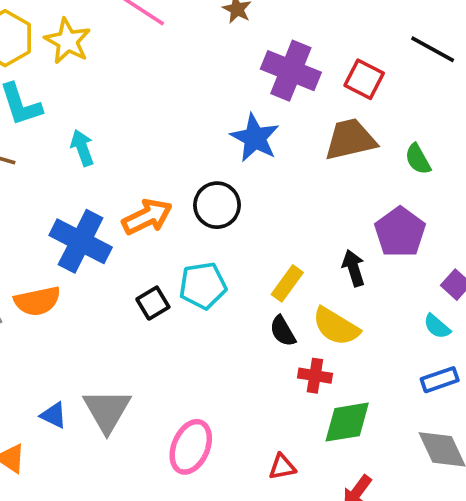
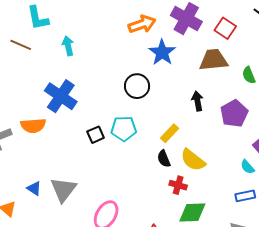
orange arrow: (147, 217) -> (142, 24), moved
black arrow: (354, 268) -> (197, 101), moved

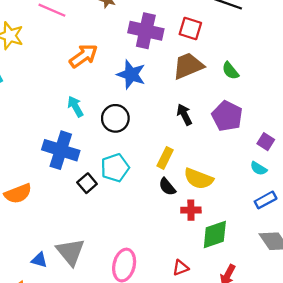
orange arrow: (142, 24) -> (83, 56), moved
cyan arrow: (68, 46) -> (75, 106), moved
blue cross: (61, 96) -> (61, 150), moved

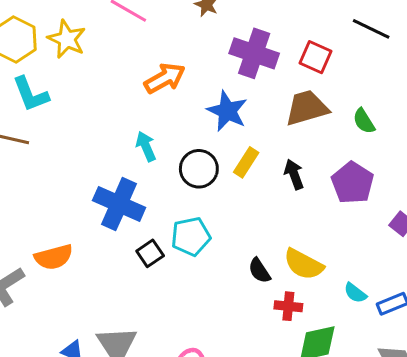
yellow rectangle: (165, 158) -> (246, 162), moved
cyan semicircle: (259, 168) -> (355, 293), moved

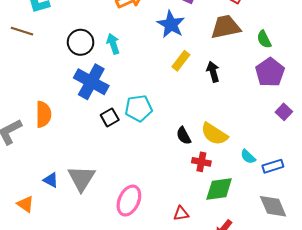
black circle: (199, 169) -> (81, 42), moved
purple pentagon: (353, 183) -> (270, 72), moved
orange semicircle: (54, 257) -> (43, 114), turned -80

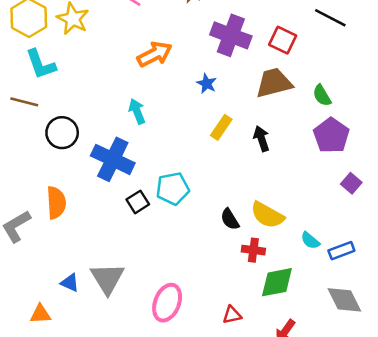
blue star: (171, 24) -> (207, 84), size x0.6
black circle: (81, 42) -> (62, 133), moved
orange triangle: (25, 204) -> (40, 314), turned -36

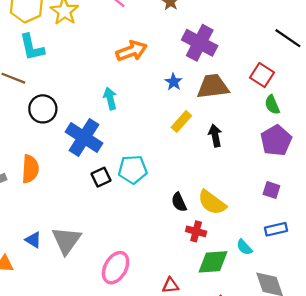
red square: (283, 40) -> (262, 75), moved
brown trapezoid: (274, 83) -> (213, 86), moved
purple square: (351, 183) -> (271, 190), moved, turned -30
cyan semicircle: (310, 241) -> (244, 247), moved
blue rectangle: (341, 251) -> (276, 229), moved

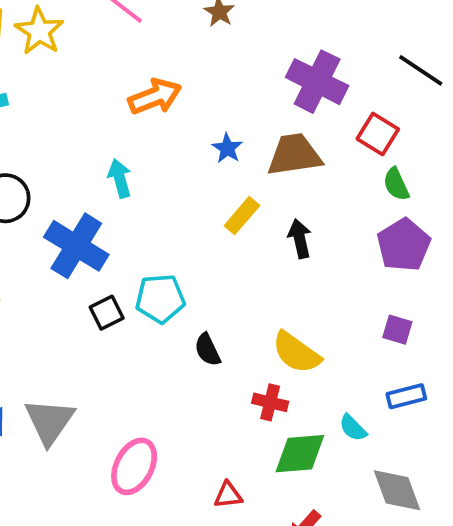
purple cross: (200, 43) -> (317, 82), moved
black semicircle: (179, 202) -> (208, 350), moved

